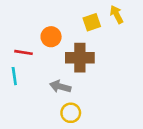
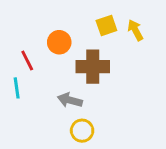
yellow arrow: (117, 14) -> (135, 30), moved
red line: (23, 52) -> (27, 61), turned 54

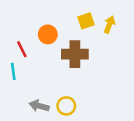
yellow arrow: (135, 30) -> (109, 25), turned 49
gray arrow: (70, 100) -> (39, 106), moved

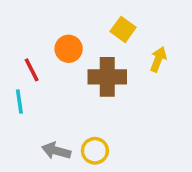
yellow square: (86, 21) -> (123, 29), turned -35
yellow arrow: (109, 25) -> (158, 59), moved

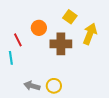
yellow arrow: (158, 59) -> (90, 34), size x1.5

